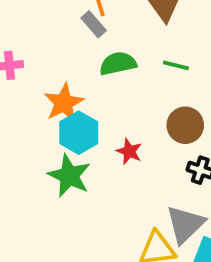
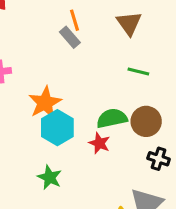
green semicircle: (118, 64) -> (112, 118), moved
green star: (69, 176) -> (50, 177), moved, size x0.7

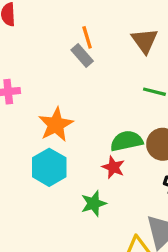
cyan hexagon: (57, 128) -> (49, 167), moved
green star: (50, 177) -> (94, 203), moved, turned 30

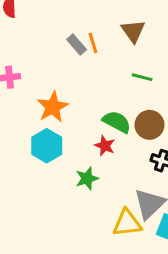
orange line: (87, 37) -> (93, 43), moved
green semicircle: (127, 141) -> (117, 122), turned 40

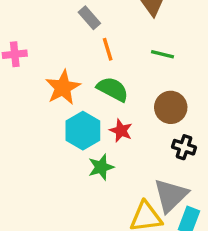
orange line: (93, 43) -> (108, 49), moved
green semicircle: (117, 122) -> (113, 89), moved
cyan hexagon: (47, 146) -> (83, 131), moved

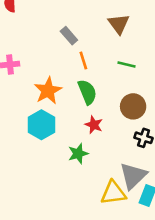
green semicircle: (113, 89) -> (87, 92), turned 40
cyan hexagon: (83, 131) -> (41, 125), moved

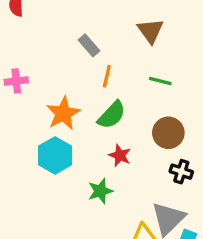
orange line: (83, 61) -> (107, 76), turned 30
green semicircle: (87, 92) -> (112, 115), turned 65

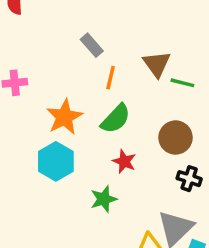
brown triangle: (151, 31) -> (157, 64), moved
green line: (160, 81) -> (182, 83), moved

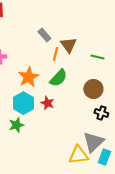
brown triangle: (157, 64) -> (68, 45), moved
red star: (124, 161) -> (47, 103), moved
green star: (104, 199) -> (16, 125), moved

